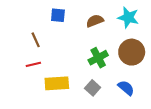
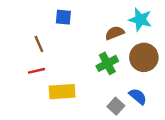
brown semicircle: (95, 21) -> (115, 33), moved
gray square: (93, 88) -> (116, 106), moved

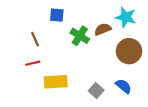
green cross: (107, 63) -> (80, 36), moved, turned -30
gray square: (116, 106) -> (96, 91), moved

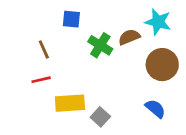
gray square: (96, 91) -> (100, 117), moved

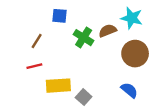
brown line: (44, 49) -> (37, 41), turned 56

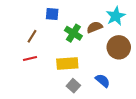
cyan star: (132, 18) -> (116, 16), turned 30
yellow rectangle: (58, 86) -> (67, 63), moved
blue semicircle: (129, 90) -> (103, 81), moved

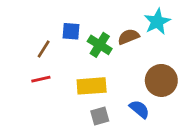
blue square: (52, 14) -> (71, 31), moved
brown circle: (119, 47) -> (161, 80), moved
gray square: (73, 86) -> (100, 116), turned 32

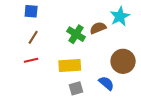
blue square: (71, 31) -> (31, 11), moved

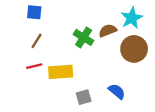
brown circle: (123, 61) -> (134, 49), moved
yellow rectangle: (70, 65) -> (61, 72), moved

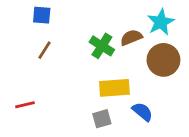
red line: (34, 66) -> (25, 105), moved
yellow rectangle: (61, 72) -> (114, 88), moved

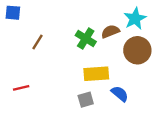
blue square: (42, 15) -> (13, 13), moved

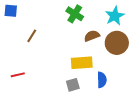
brown semicircle: (110, 31) -> (92, 36), moved
green cross: (86, 39) -> (75, 14), moved
blue semicircle: (120, 94) -> (102, 80), turned 49

